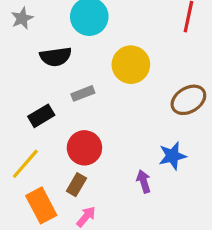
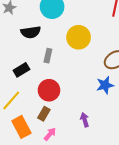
gray rectangle: (83, 93) -> (48, 56), turned -56
blue star: (172, 156) -> (105, 85), moved
purple arrow: (144, 181) -> (85, 120), moved

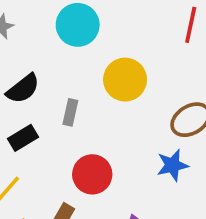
black semicircle: (31, 32) -> (23, 89), moved, turned -30
red circle: (49, 90) -> (92, 174), moved

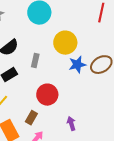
blue star: (172, 165) -> (77, 65), moved

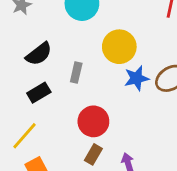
brown rectangle: (31, 118) -> (93, 154), moved

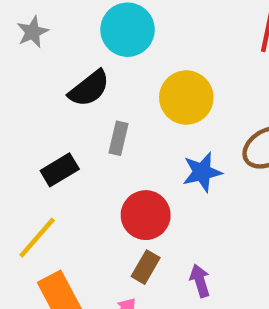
black semicircle: (39, 54) -> (89, 88), moved
blue star: (137, 78) -> (202, 172), moved

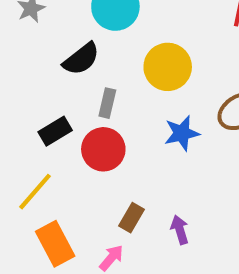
red circle: (146, 215) -> (103, 149), moved

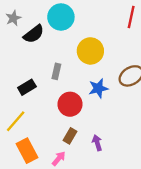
black semicircle: (81, 59) -> (34, 34), moved
red circle: (103, 149) -> (70, 104), moved

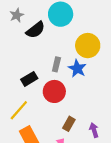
blue star: (98, 88) -> (77, 68), moved, turned -30
red circle: (70, 104) -> (54, 91), moved

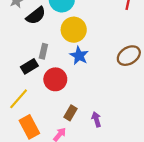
yellow circle: (88, 46) -> (74, 30), moved
gray rectangle: (56, 64) -> (43, 51), moved

